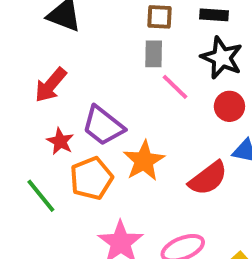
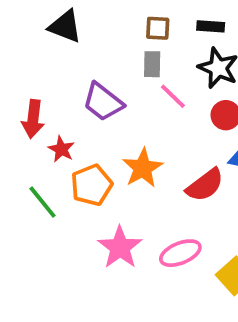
red arrow: (51, 85) -> (33, 119), moved, turned -33
purple trapezoid: (103, 126) -> (103, 102), moved

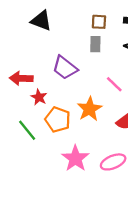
pink line: (173, 96) -> (114, 84), moved
red arrow: (33, 119) -> (21, 78), turned 85
orange pentagon: (92, 185) -> (58, 120), turned -30

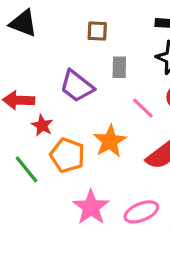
black triangle: (41, 21) -> (23, 23), moved
brown square: (99, 22) -> (97, 31), moved
gray rectangle: (95, 44) -> (119, 67), moved

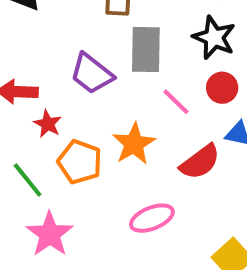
gray rectangle: (119, 67) -> (146, 50), size x1.6
pink star: (91, 207) -> (50, 234), moved
pink ellipse: (141, 212) -> (152, 218), moved

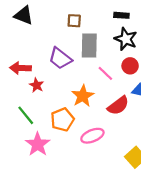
orange pentagon: (80, 162) -> (62, 120), moved, turned 30

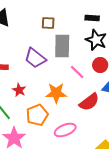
red star: (37, 85) -> (19, 90), moved
orange star: (83, 96) -> (56, 93), turned 30

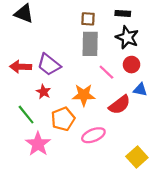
brown square: (48, 23) -> (88, 19), moved
purple trapezoid: (35, 58) -> (49, 65), moved

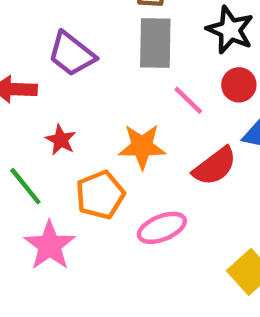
purple trapezoid: (49, 65) -> (72, 54), moved

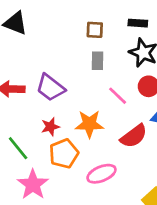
gray rectangle: (155, 43) -> (97, 61), size x0.6
purple trapezoid: (72, 54) -> (50, 88), moved
red star: (61, 140) -> (50, 127), moved, turned 30

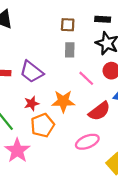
pink ellipse: (101, 174) -> (87, 142), moved

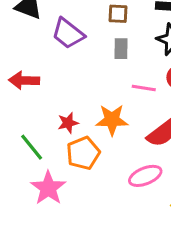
purple trapezoid: (32, 72) -> (68, 33), moved
pink line: (86, 78) -> (144, 88), turned -35

